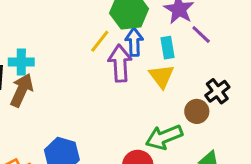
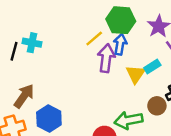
cyan rectangle: (167, 48) -> (152, 67), moved, turned 56
brown arrow: (22, 90) -> (24, 96), moved

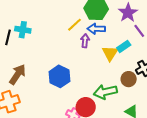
blue arrow: (120, 44) -> (96, 29), turned -96
purple arrow: (106, 58) -> (85, 41), size x0.6
blue hexagon: (49, 119) -> (59, 76), moved

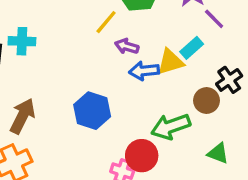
blue arrow: (96, 29) -> (144, 71), moved
purple arrow: (85, 41) -> (127, 46), turned -72
yellow triangle: (110, 53) -> (170, 62), turned 48

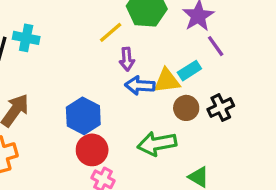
purple arrow: (127, 46) -> (127, 59), turned -120
brown circle: (206, 101) -> (186, 108), moved
red circle: (142, 156) -> (92, 150), moved

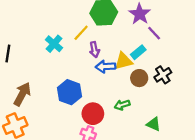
cyan cross: (26, 38) -> (54, 44), moved, turned 36
green arrow: (157, 144) -> (122, 105), size x0.6
red circle: (92, 150) -> (93, 114), moved

